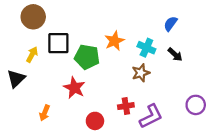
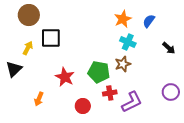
orange star: (114, 41) -> (123, 19), moved
black arrow: (175, 55) -> (169, 48), moved
green pentagon: (87, 57) -> (99, 72), moved

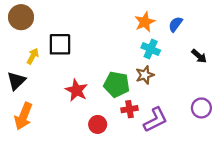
brown circle: (29, 15) -> (21, 17), moved
orange arrow: (39, 99) -> (23, 116), moved, size x1.6

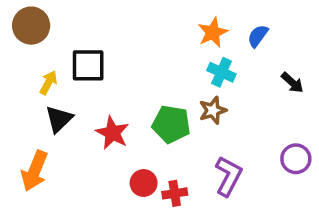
black triangle: (16, 81) -> (59, 119), moved
red cross: (129, 109) -> (175, 193), moved
purple L-shape: (155, 120) -> (228, 176), turned -36

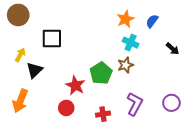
yellow arrow: (48, 83) -> (20, 55), moved
green pentagon: (171, 124) -> (101, 73), turned 30
red star: (112, 133) -> (75, 85), moved
purple circle: (296, 159) -> (171, 103), moved
red circle: (144, 183) -> (66, 108), moved

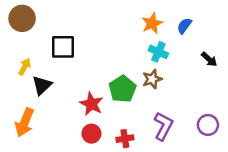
red circle: (66, 108) -> (91, 134), moved

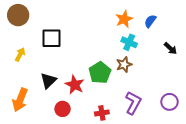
black triangle: (42, 85) -> (48, 81), moved
red circle: (91, 134) -> (63, 109), moved

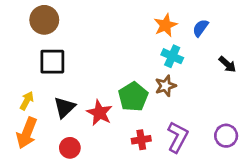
brown circle: (18, 15) -> (44, 20), moved
black square: (51, 38) -> (52, 62), moved
yellow arrow: (20, 54) -> (27, 101), moved
red circle: (63, 109) -> (70, 148), moved
red cross: (102, 113) -> (141, 140), moved

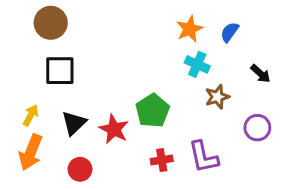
brown star: (165, 86) -> (217, 97), moved
purple circle: (226, 136) -> (257, 128), moved
purple L-shape: (178, 137) -> (203, 157), turned 140

